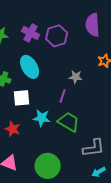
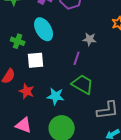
cyan star: (42, 118) -> (56, 96), moved

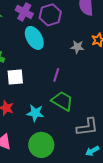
cyan ellipse: (44, 29) -> (34, 38), moved
gray star: (90, 39) -> (77, 47), moved

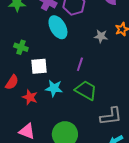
cyan star: (35, 113) -> (54, 88), moved

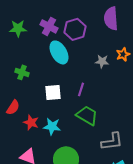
white square: (39, 66) -> (53, 92), moved
cyan star: (54, 88) -> (52, 126), moved

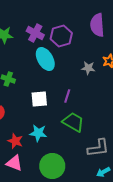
red star: (31, 122) -> (15, 141), moved

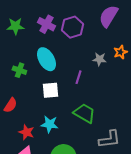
purple semicircle: (97, 25) -> (108, 16), turned 35
cyan ellipse: (45, 59) -> (46, 59), moved
purple line: (67, 96) -> (78, 77), moved

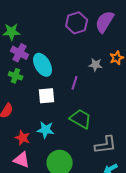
purple cross: (46, 24) -> (20, 53), moved
purple hexagon: (72, 27) -> (77, 23), moved

